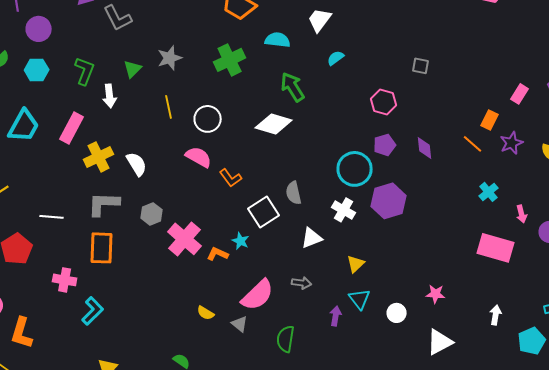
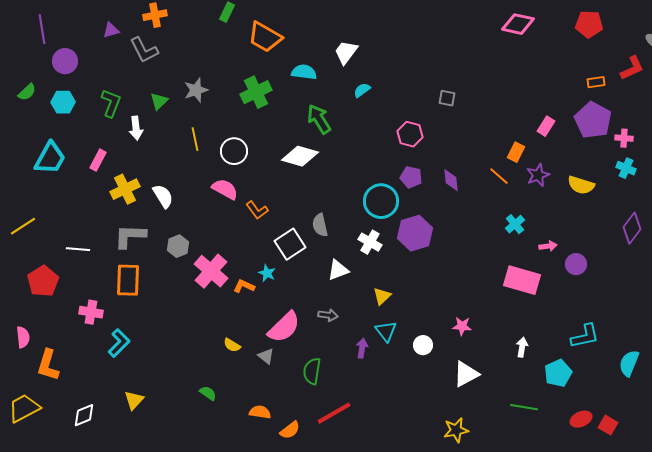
pink rectangle: (72, 128) -> (98, 160), size x0.7
purple pentagon: (385, 145) -> (411, 177), turned 30
pink arrow: (522, 214) -> (548, 246), turned -84

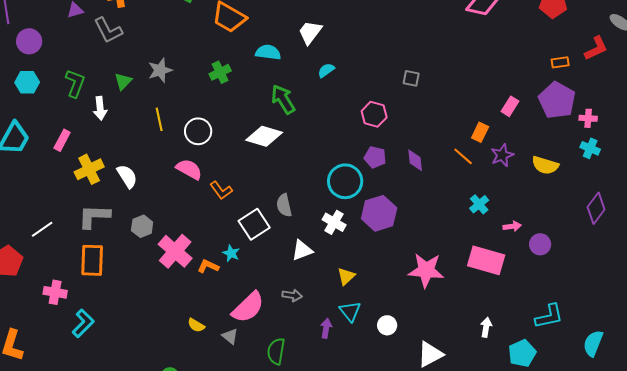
green cross: (256, 92) -> (220, 72), size x0.7
white line: (78, 249) -> (42, 229), turned -40
pink star: (462, 326) -> (426, 270), moved, size x1.8

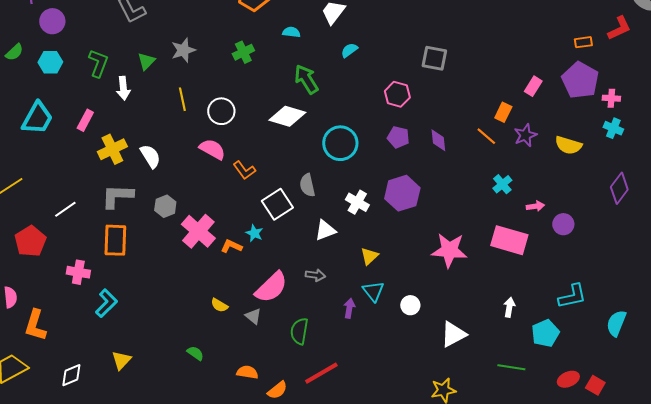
cyan semicircle: (268, 52) -> (291, 32), size x0.7
gray square: (411, 78) -> (434, 58), size x1.5
cyan circle: (345, 181) -> (340, 143), moved

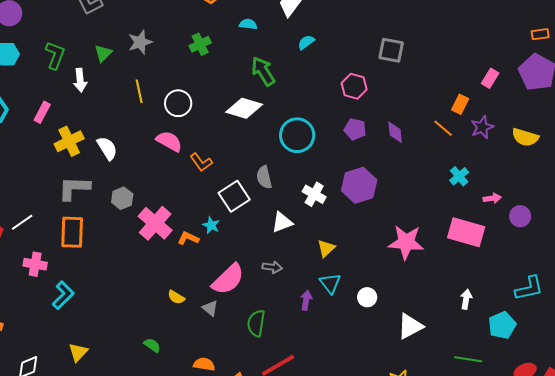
white line: (65, 209) -> (22, 222), moved

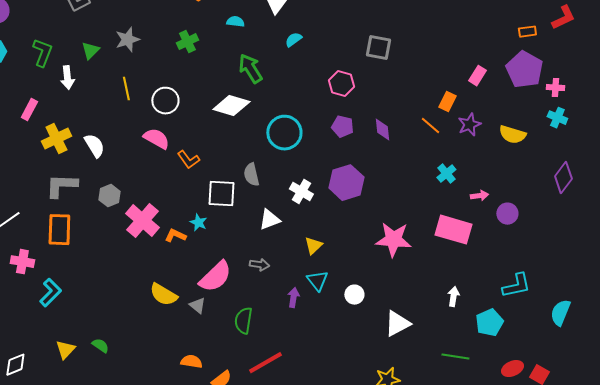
white square: (234, 196) -> (221, 194), turned 36
yellow semicircle: (176, 297) -> (163, 295), size x1.6
green semicircle: (152, 345) -> (100, 346), moved

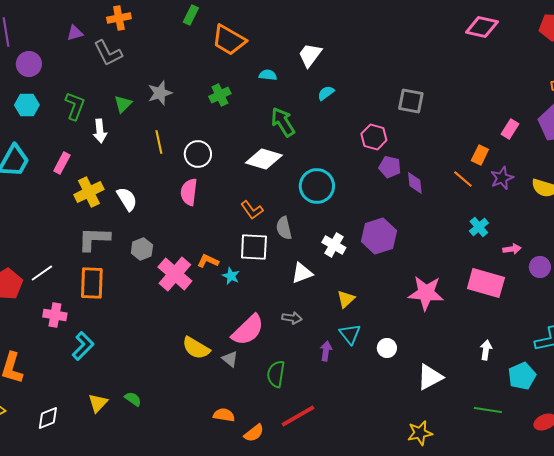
purple pentagon: (342, 127) -> (390, 167), moved
pink semicircle: (156, 139) -> (189, 192), turned -112
orange L-shape: (188, 160) -> (252, 210), moved
orange L-shape: (175, 236) -> (208, 261), moved

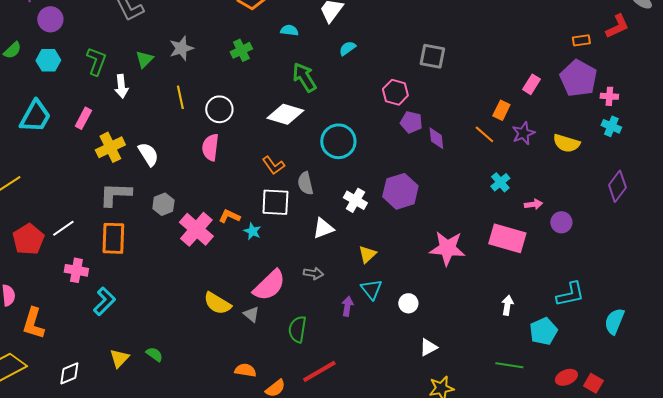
white triangle: (430, 377) -> (428, 347), moved, size x0.7

